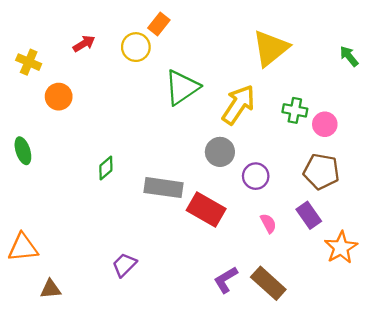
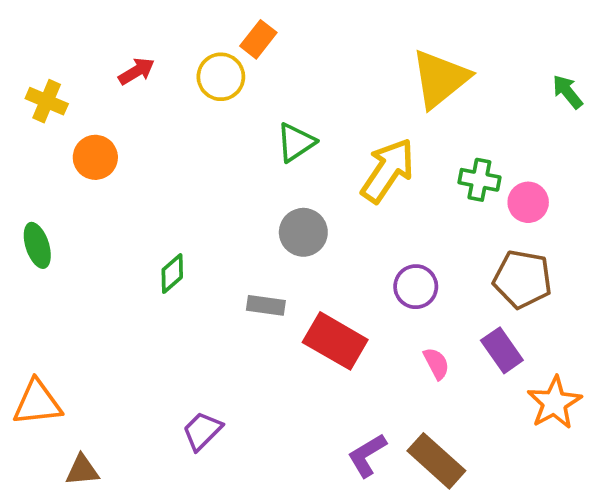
green triangle: (182, 87) -> (296, 142), size x0.7
gray circle: (220, 152) -> (303, 232), moved
gray rectangle: (163, 188) -> (266, 305), size x0.6

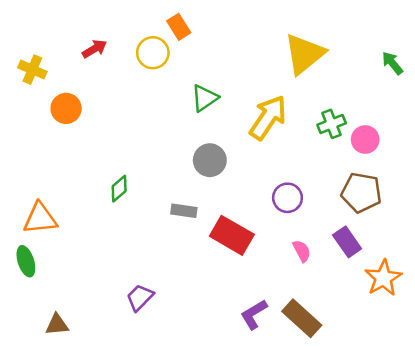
orange rectangle: (258, 39) -> (179, 27), turned -70
green cross: (479, 180) -> (332, 124), turned -32
green ellipse: (37, 245) -> (26, 261), moved
orange triangle: (37, 403) -> (40, 218), moved

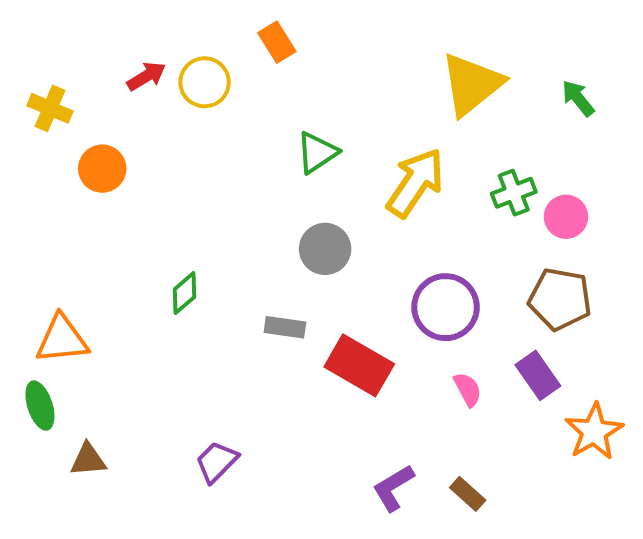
yellow circle: (153, 53) -> (205, 82), moved
green arrow: (392, 63) -> (578, 98), moved
purple circle: (287, 198) -> (446, 307), size x1.4
brown rectangle: (302, 318) -> (468, 494), size x0.6
brown triangle: (57, 325) -> (88, 460), moved

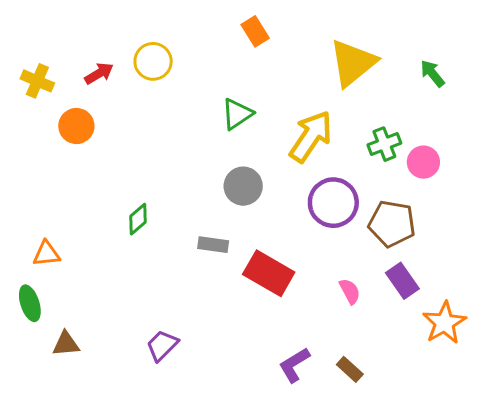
orange rectangle: (277, 42) -> (255, 31), moved
red arrow: (146, 76) -> (99, 73), moved
brown pentagon: (560, 299) -> (392, 224), moved
purple circle: (446, 307) -> (333, 203), moved
orange triangle: (62, 339) -> (46, 254), size x0.7

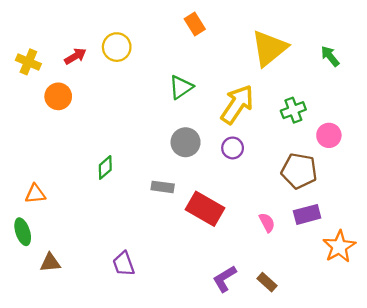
pink circle: (423, 162) -> (329, 135), moved
purple circle: (333, 203) -> (233, 148), moved, size x0.6
purple rectangle: (402, 281) -> (307, 214), turned -70
purple trapezoid: (162, 345) -> (124, 264), turned -65

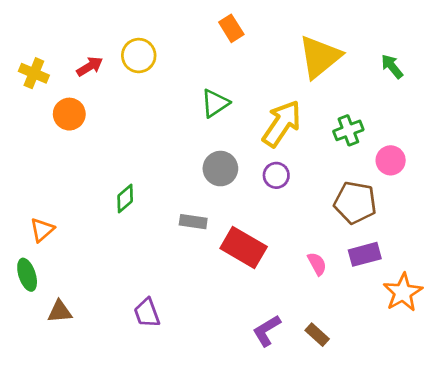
orange triangle: (35, 194) -> (42, 230), turned -35

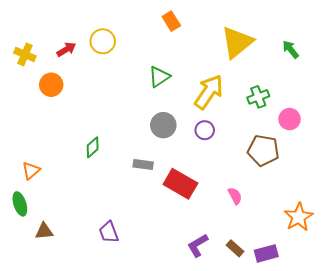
purple rectangle: (365, 254) -> (266, 253), moved

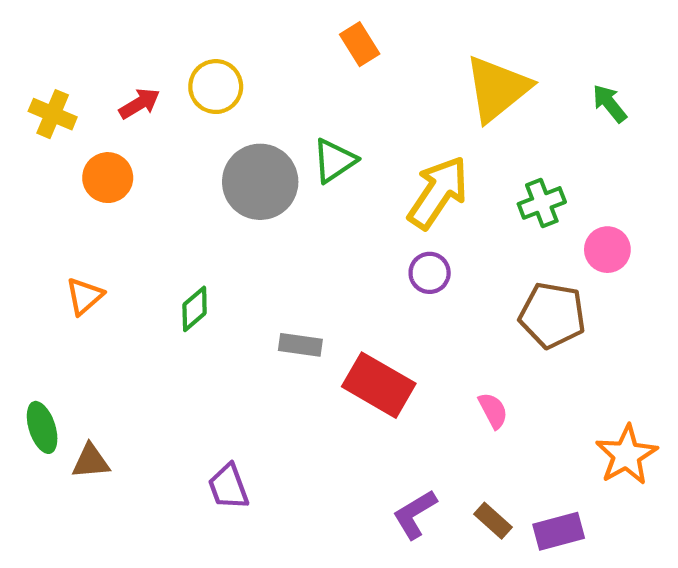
gray circle: (163, 125) -> (260, 182), moved, size x1.4
orange triangle: (31, 171) -> (84, 296), moved
brown triangle: (44, 231) -> (91, 461), moved

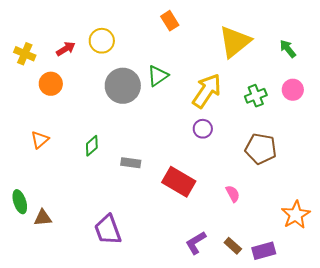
pink circle: (607, 250) -> (293, 90), moved
gray rectangle: (300, 345) -> (131, 163), moved
purple trapezoid: (228, 487) -> (108, 230), size x1.4

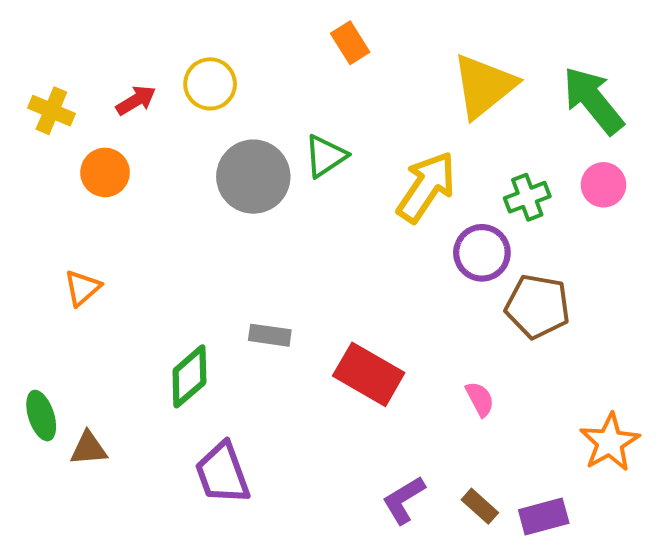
green arrow: (288, 49) -> (593, 100), size x1.8
purple circle: (203, 129) -> (482, 253), moved, size x1.4
green diamond: (92, 146) -> (189, 376), moved, size x1.4

